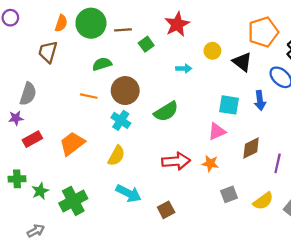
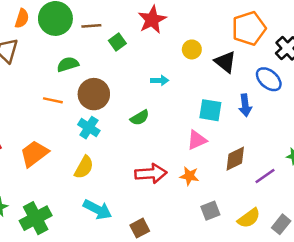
cyan arrow: (184, 68) -> (160, 80), moved
green semicircle: (166, 112) -> (140, 118), size x0.7
purple line: (278, 163) -> (265, 176), turned 42

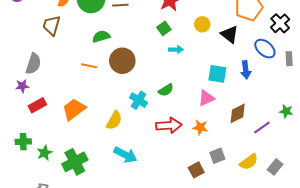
green square: (117, 42) -> (164, 28), moved
green semicircle: (140, 118) -> (166, 90), moved
cyan cross: (89, 128) -> (139, 100), moved
brown square: (140, 228) -> (196, 170), moved

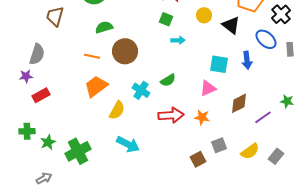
green square: (164, 28) -> (166, 19), turned -32
orange trapezoid: (74, 109) -> (96, 86), moved

